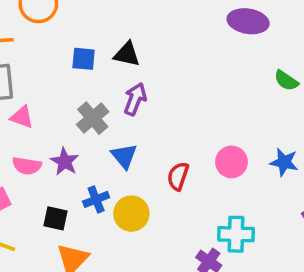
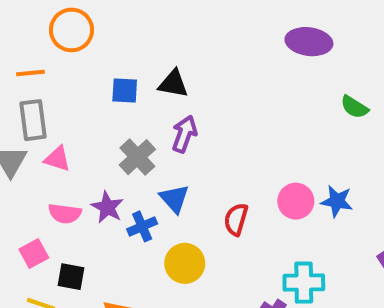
blue star: (284, 162) -> (337, 201), moved
blue cross: (96, 199) -> (142, 226), moved
black square: (56, 218) -> (71, 277), moved

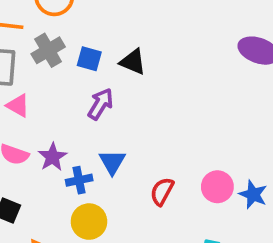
purple arrow: (184, 134) -> (101, 104), moved
gray cross: (137, 157) -> (48, 50), moved
yellow circle: (185, 263) -> (89, 222), moved

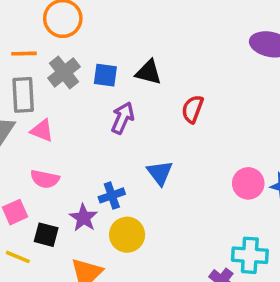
purple star: (52, 157) -> (83, 218), moved
blue triangle: (112, 162) -> (160, 173), moved
red semicircle: (162, 191) -> (193, 109), moved

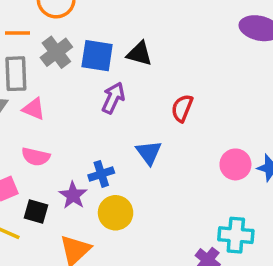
blue square: (105, 75) -> (97, 56), size x1.4
red semicircle: (193, 109) -> (182, 108), moved

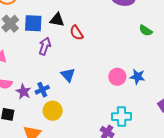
red semicircle: (182, 108) -> (77, 33), moved, turned -49
purple star: (73, 195) -> (23, 92), moved

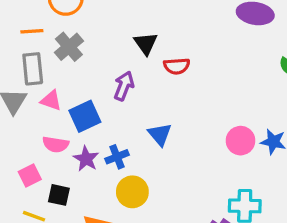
black triangle: (57, 20) -> (146, 43), turned 42
blue square: (33, 23) -> (85, 116), moved, turned -30
red semicircle: (77, 33) -> (177, 66), turned -63

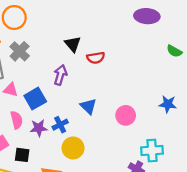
pink circle: (240, 141) -> (126, 115), moved
pink semicircle: (56, 144) -> (17, 120), turned -108
purple star: (86, 159) -> (39, 128), turned -30

